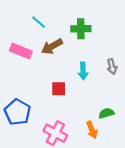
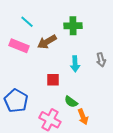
cyan line: (39, 22) -> (27, 22), moved
green semicircle: (106, 113) -> (71, 102), moved, turned -128

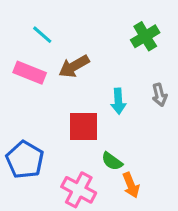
green cross: (73, 26) -> (145, 36), moved, turned -30
red square: (53, 80) -> (83, 127), size x1.5

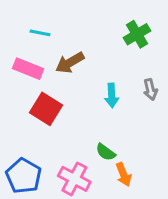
cyan line: (42, 35) -> (40, 33), turned -30
red square: (83, 127) -> (46, 109), moved, turned 32
blue pentagon: (25, 160) -> (24, 176), moved

